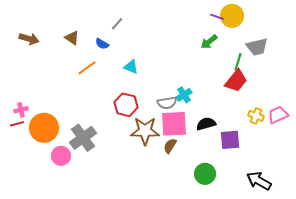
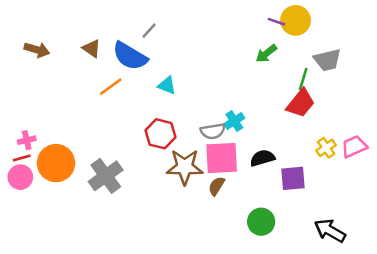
blue semicircle: (102, 44) -> (130, 56), size x2.0
yellow cross: (256, 116) -> (326, 148), turned 35
pink circle: (61, 156) -> (20, 177), moved

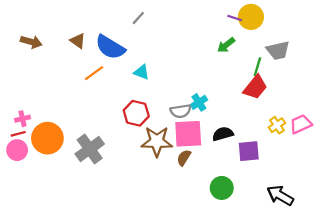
gray line: (149, 31) -> (138, 18), moved

